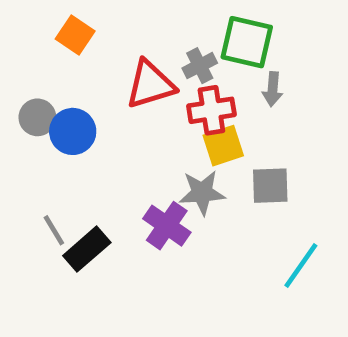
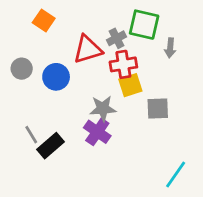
gray arrow: (273, 89) -> (170, 48), moved
blue circle: (73, 131) -> (56, 77), moved
gray star: (202, 193) -> (103, 108), moved
cyan line: (301, 266) -> (176, 174), moved

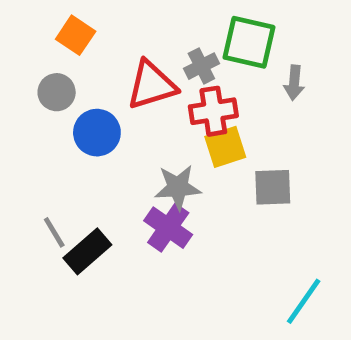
gray circle: (22, 69) -> (57, 92), moved

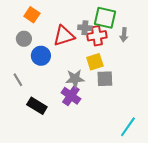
gray cross: (201, 66) -> (85, 28), turned 32
red cross: (213, 111) -> (97, 36), moved
gray square: (273, 187) -> (105, 79), moved
gray line: (54, 232) -> (18, 80), moved
black rectangle: (87, 251) -> (37, 106), turned 72

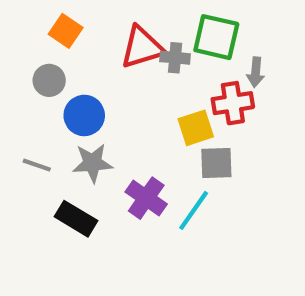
red triangle: (64, 36) -> (142, 47), moved
red cross: (97, 36) -> (233, 103), moved
gray star: (75, 79) -> (92, 163), moved
gray line: (18, 80) -> (37, 165), turned -40
cyan line: (128, 127) -> (194, 210), moved

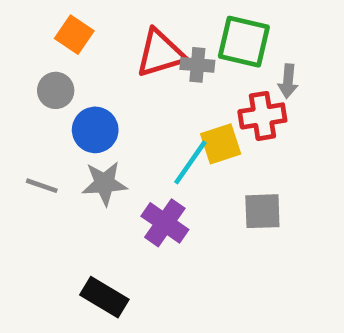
gray square: (216, 163) -> (262, 211), moved
cyan line: (194, 210) -> (190, 162), moved
black rectangle: (76, 219) -> (104, 297), moved

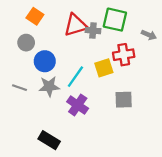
gray arrow: (288, 81) -> (149, 35), moved, turned -72
cyan line: (190, 162) -> (75, 77), moved

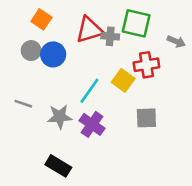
blue circle: (45, 61) -> (53, 54), moved
yellow square: (104, 68) -> (123, 80), turned -36
gray star: (49, 86) -> (60, 117), moved

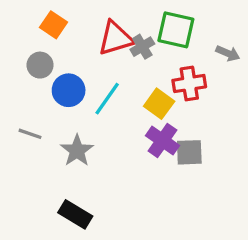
gray cross: (110, 36) -> (142, 47), turned -36
blue circle: (53, 54) -> (69, 90), moved
cyan line: (89, 91) -> (107, 99), moved
gray star: (60, 117) -> (77, 151), turned -30
purple cross: (92, 124) -> (162, 141), moved

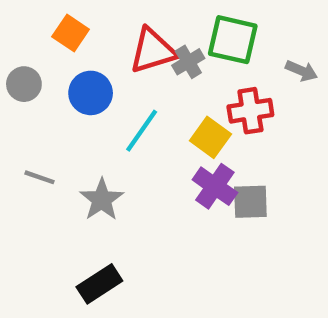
gray circle: (40, 65) -> (24, 84), moved
blue circle: (69, 90) -> (91, 93), moved
black rectangle: (75, 214) -> (99, 284), turned -64

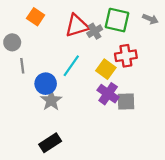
gray arrow: (302, 71) -> (150, 19), moved
blue circle: (91, 93) -> (46, 84), moved
gray line: (40, 177) -> (22, 66), moved, turned 64

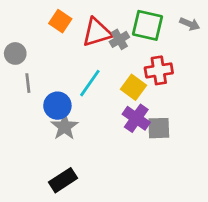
orange square: (36, 17) -> (60, 21), moved

